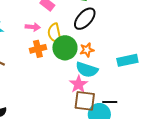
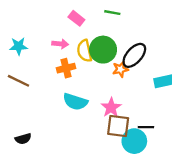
black ellipse: (85, 19) -> (134, 55), moved
green circle: (65, 48) -> (103, 50), moved
cyan semicircle: (87, 70) -> (75, 102), moved

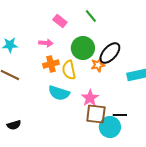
green line: (112, 13) -> (91, 16), turned 40
yellow semicircle: (85, 51) -> (69, 70), moved

